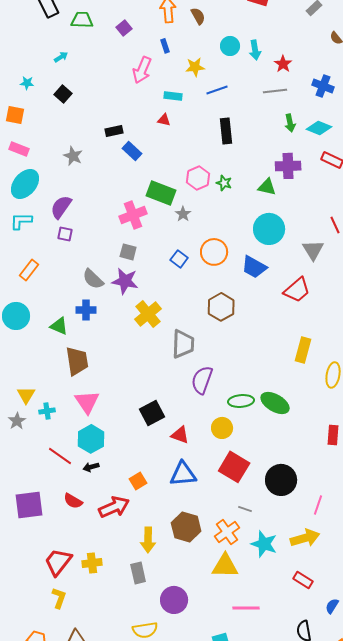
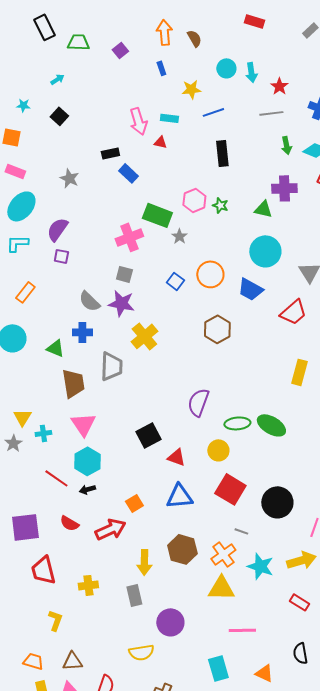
pink arrow: (142, 70) -> (138, 121), moved, turned -40
gray trapezoid: (183, 344) -> (111, 366), moved
red trapezoid: (58, 562) -> (43, 570), moved, turned -52

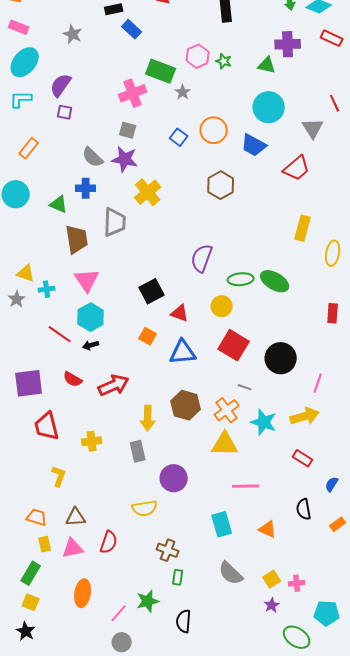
yellow triangle: (22, 417) -> (26, 273), turned -42
orange square: (134, 503) -> (148, 336), moved, turned -30

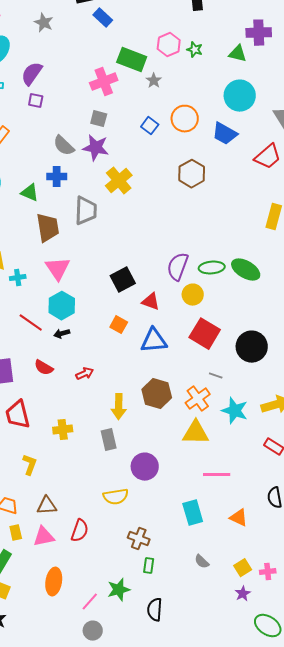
purple semicircle: (202, 258) -> (178, 267), moved
red arrow: (114, 385) -> (85, 374), size x0.6
gray semicircle: (231, 573) -> (202, 562), size x0.6

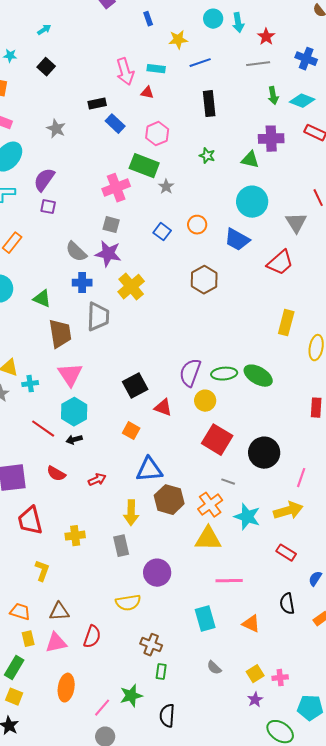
pink hexagon: (169, 45) -> (157, 134), moved
orange circle: (185, 119) -> (197, 225), size x0.7
blue cross: (57, 177) -> (82, 283), moved
blue triangle: (154, 341) -> (149, 470), moved

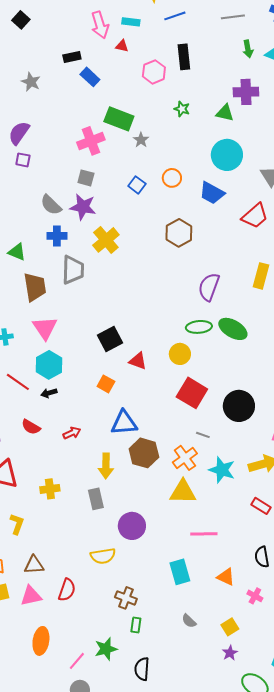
pink hexagon: (157, 134) -> (154, 72), moved
purple semicircle: (190, 373) -> (209, 287), moved
pink cross: (280, 678) -> (255, 596), moved, turned 35

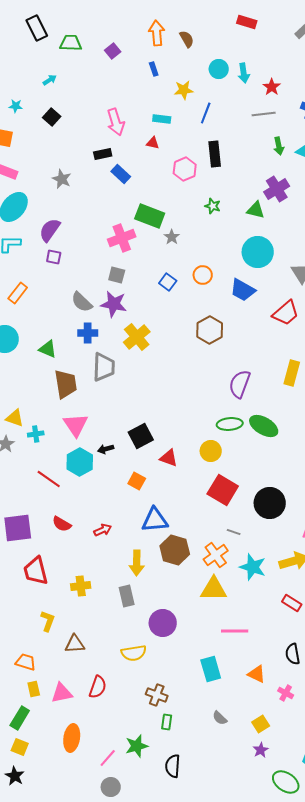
blue line: (175, 16) -> (206, 113), turned -50
pink arrow: (100, 25) -> (116, 122), moved
purple cross: (246, 92) -> (277, 189), turned -30
black arrow: (49, 393) -> (106, 449), moved
brown triangle: (34, 565) -> (75, 644), moved

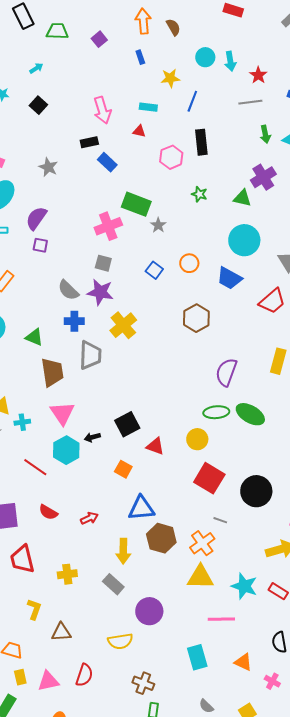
cyan star: (253, 567) -> (244, 586), moved
gray rectangle: (127, 596) -> (113, 584), turned -35

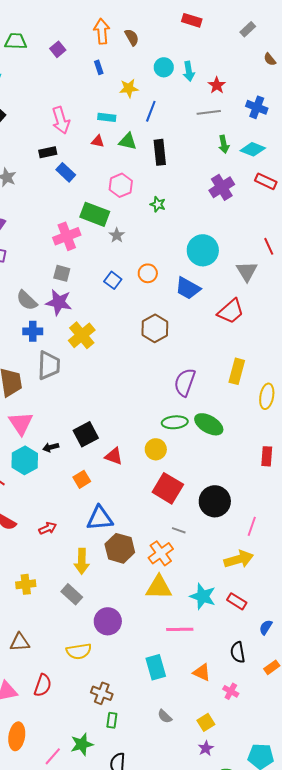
pink hexagon: (171, 157) -> (121, 185), moved
green triangle: (242, 198) -> (128, 141), moved
orange square: (123, 469) -> (82, 479), turned 30

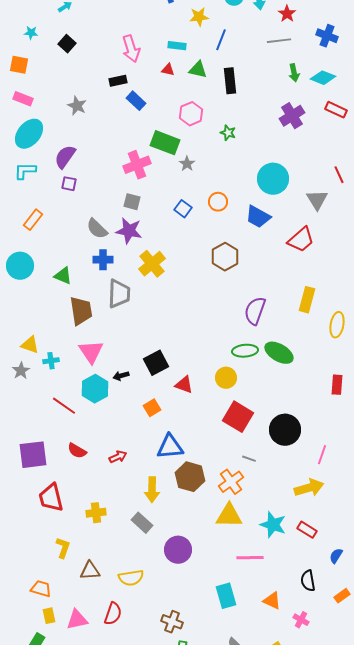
yellow semicircle: (79, 651) -> (131, 578), moved

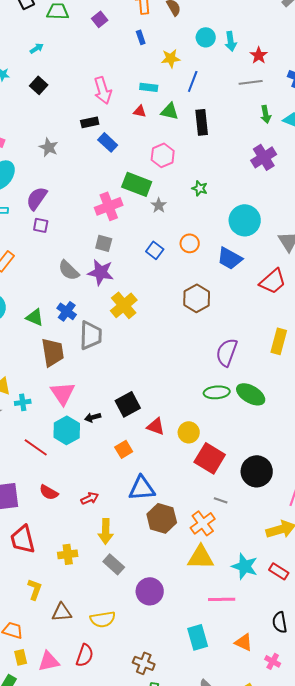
green star: (228, 133) -> (200, 188), moved
blue cross: (103, 260) -> (67, 311), moved, turned 36
yellow circle: (226, 378) -> (189, 432), moved
yellow arrow: (152, 490) -> (106, 531), moved

